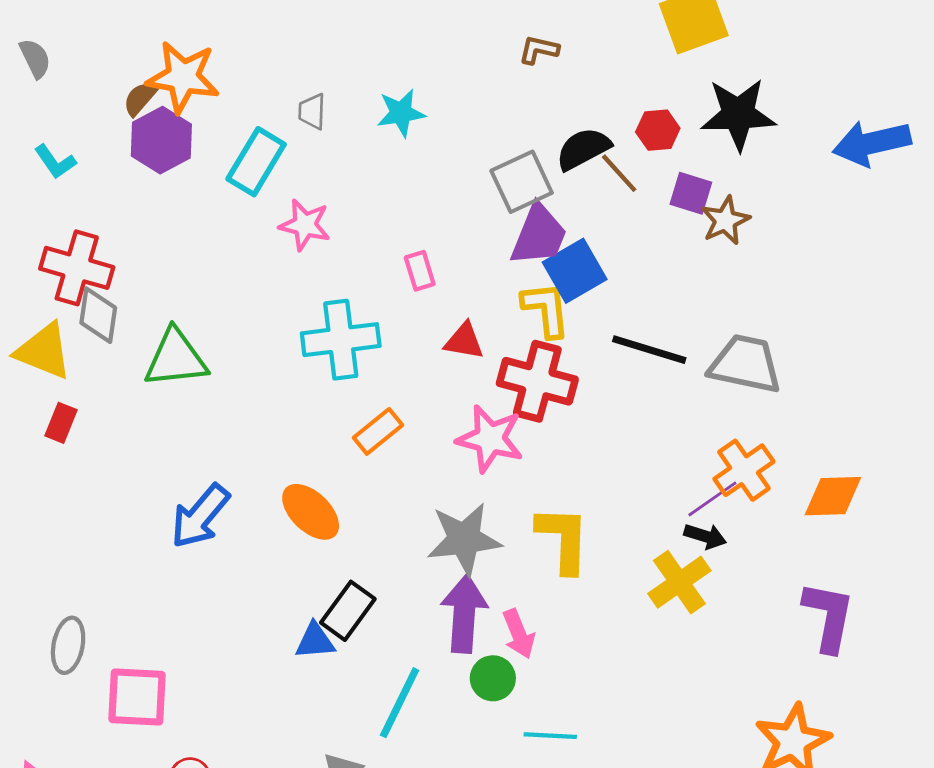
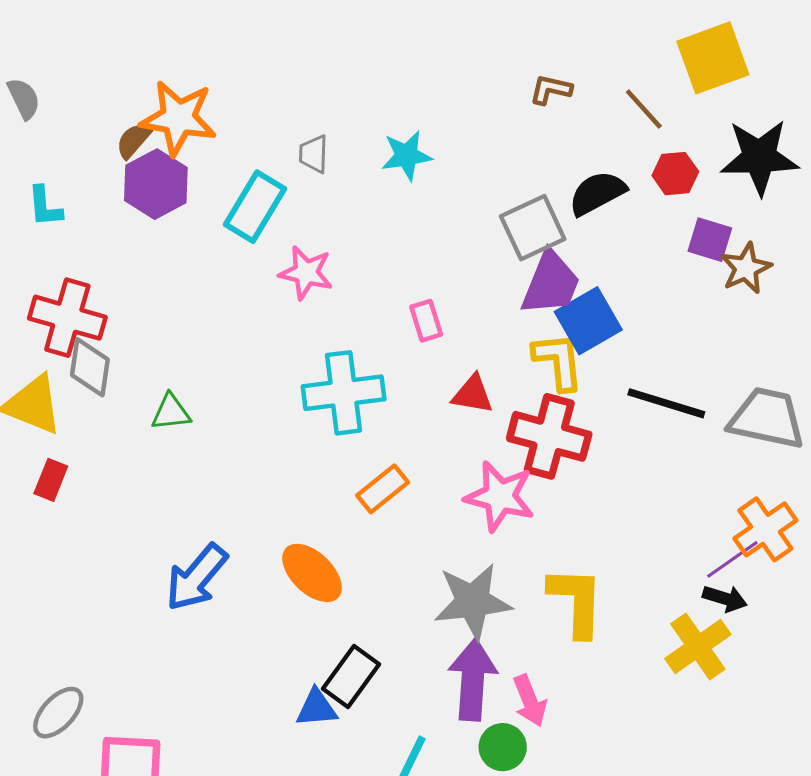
cyan L-shape: (55, 162) -> (45, 207), turned 30
brown line: (619, 173) -> (644, 109), moved
green triangle: (176, 358) -> (171, 412), size x0.6
gray ellipse: (68, 645) -> (58, 713), turned 32

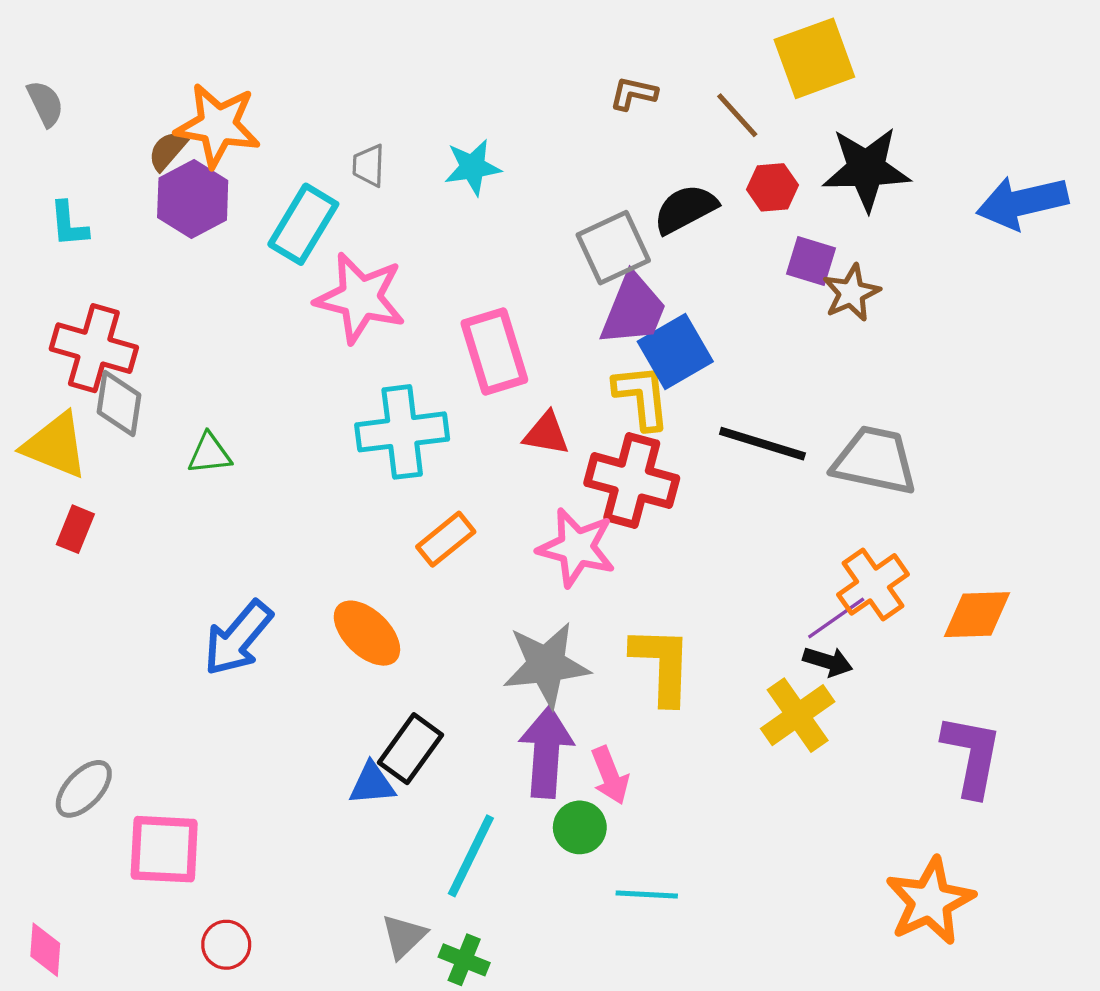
pink star: (306, 273) -> (360, 298), size x1.5
pink rectangle: (426, 321) -> (494, 352), size x1.8

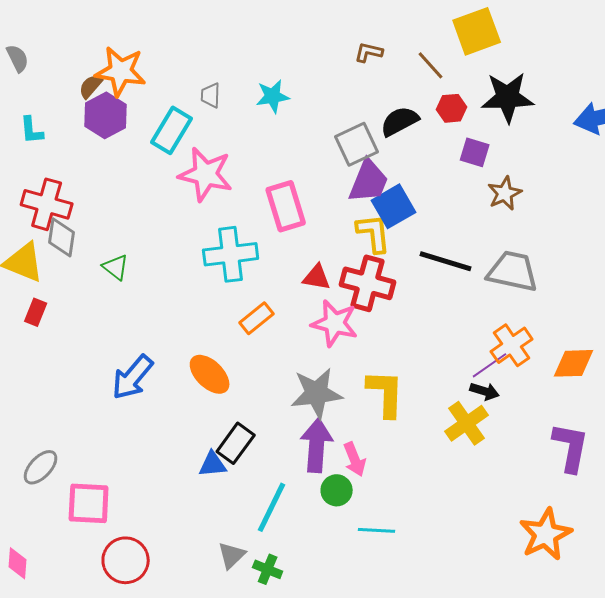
brown star: (851, 293) -> (505, 193), moved
red triangle: (546, 434) -> (317, 277), moved
green triangle: (209, 454) -> (116, 267), turned 44
red circle: (226, 945) -> (126, 560), size x1.6

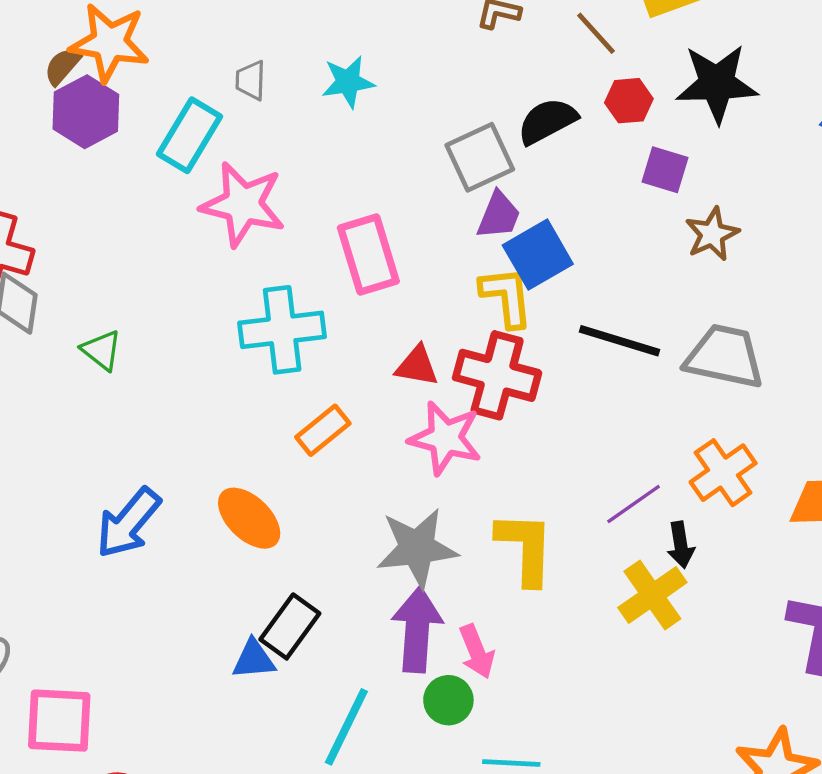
purple trapezoid: (369, 181) -> (499, 215), size x0.7
purple line: (490, 365) -> (634, 504), moved
black arrow: (485, 391) -> (681, 545), turned 64

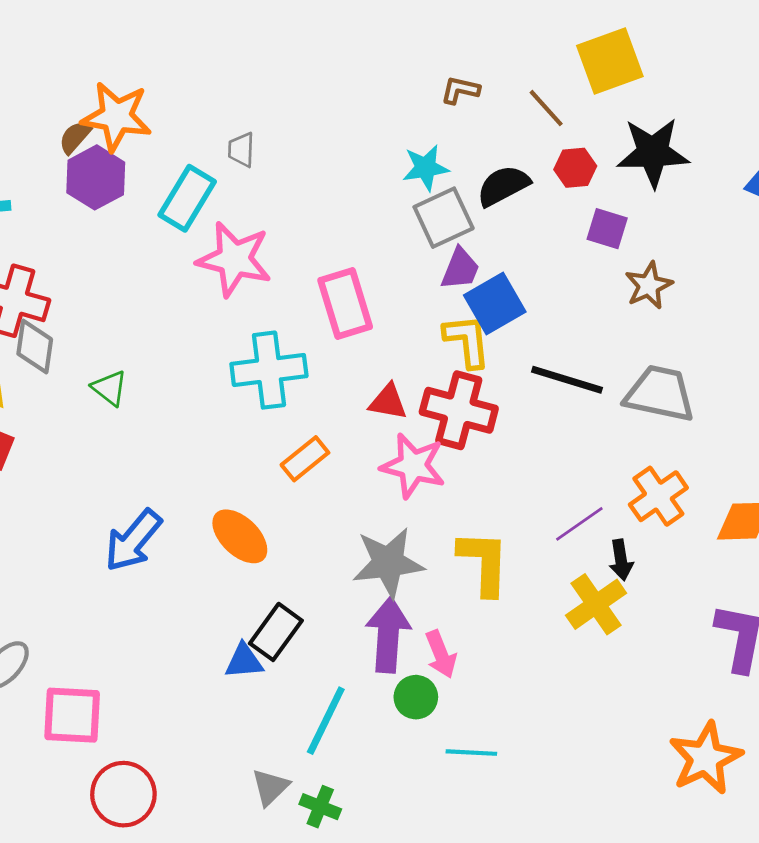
cyan star: (348, 82) -> (426, 168), moved

